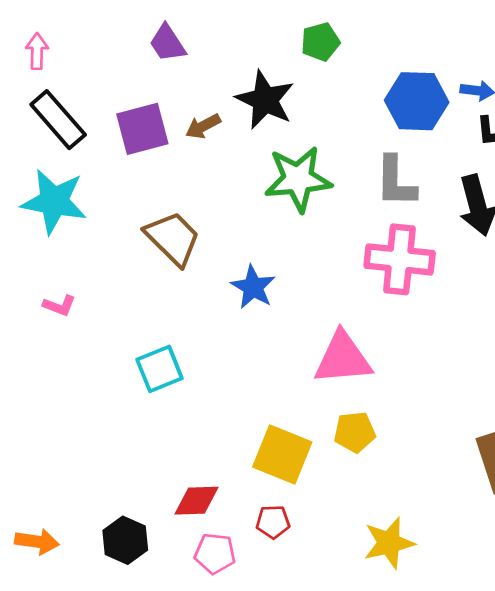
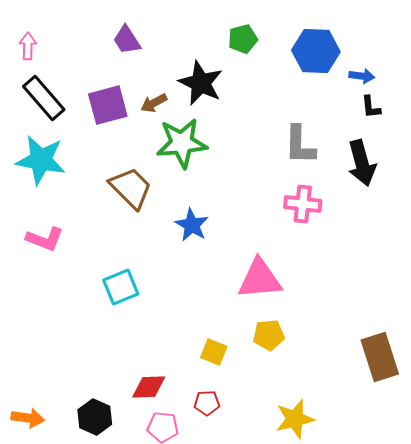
blue hexagon: (417, 101) -> (316, 51), moved
green star: (298, 179) -> (182, 143), moved
pink cross: (400, 259) -> (303, 204), size x0.7
pink L-shape: (59, 306) -> (45, 239), size x1.5
yellow square: (282, 455) -> (214, 352), size x0.6

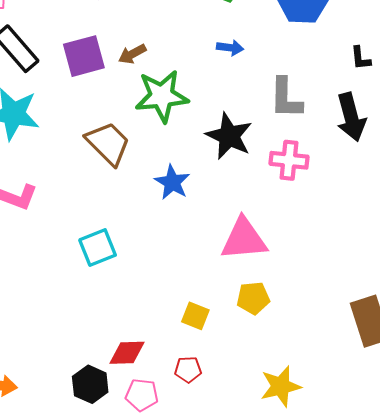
blue arrow: (362, 76) -> (230, 48), moved
black star: (201, 83) -> (229, 136), moved
black hexagon: (95, 417) -> (90, 384), moved

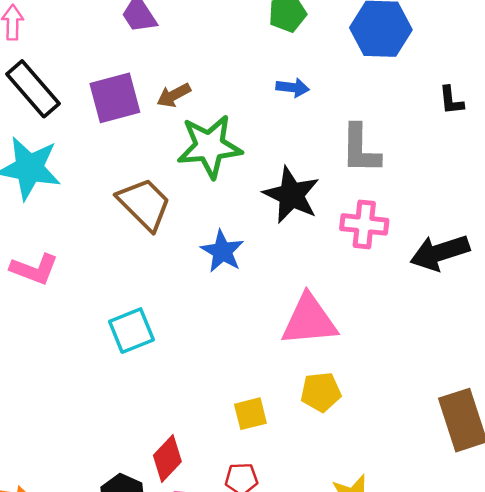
black arrow: (351, 117) -> (440, 253), moved, turned 87
yellow square: (195, 316) -> (250, 414), turned -36
red diamond: (127, 353) -> (167, 458), turned -45

